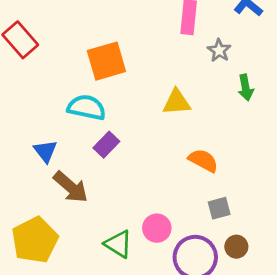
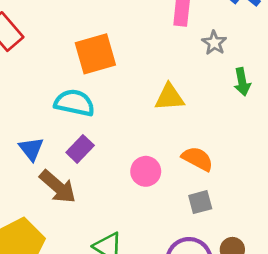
purple rectangle: (106, 145) -> (80, 149), moved
gray square: (219, 208) -> (200, 202), moved
pink circle: (157, 228) -> (146, 171), moved

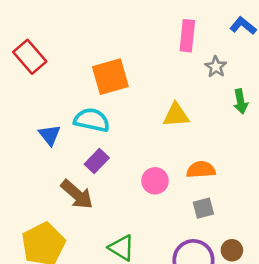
blue triangle: (31, 149) -> (50, 135), moved
orange semicircle: (197, 159) -> (201, 170), turned -32

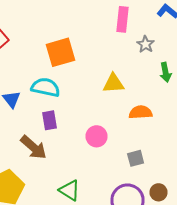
purple rectangle: (97, 161) -> (50, 120), turned -54
orange semicircle: (201, 170) -> (140, 112), moved

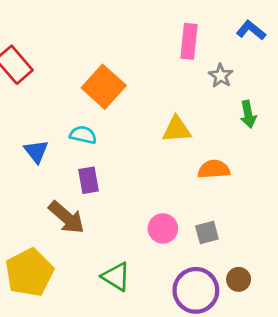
orange square: (60, 52) -> (104, 87), turned -32
cyan semicircle: (46, 87) -> (83, 135), size x0.7
pink circle: (96, 136) -> (163, 228), moved

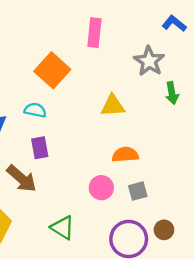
pink rectangle: (189, 41) -> (94, 33), moved
gray star: (221, 76) -> (149, 61), size x1.5
orange semicircle: (214, 169) -> (125, 155), moved

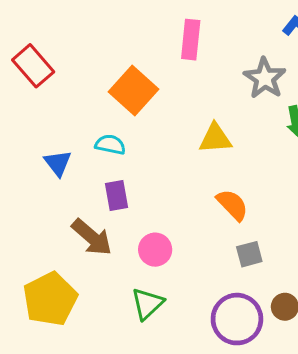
orange semicircle: (125, 155) -> (232, 205), turned 50
pink circle: (101, 188) -> (155, 250), moved
green triangle: (63, 228) -> (147, 304), turned 45

